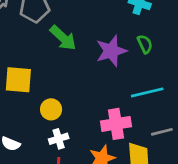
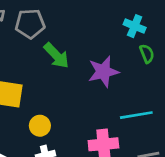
green semicircle: (145, 44) -> (147, 54), moved

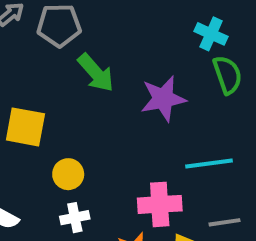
green semicircle: (147, 54) -> (227, 75), size x1.4

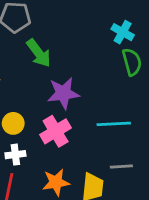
purple star: (163, 99) -> (63, 93), moved
pink cross: (160, 204) -> (56, 131), moved, turned -32

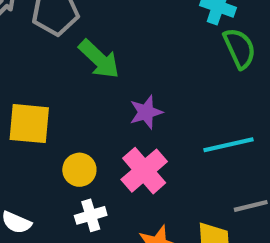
purple star: (63, 93) -> (146, 112), size x0.7

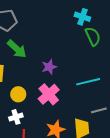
green arrow: (99, 59) -> (17, 49), moved
white cross: (91, 215) -> (16, 117), moved

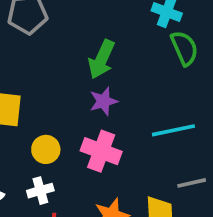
green arrow: (17, 49) -> (102, 59), moved, turned 70
pink cross: (49, 94) -> (101, 151), turned -30

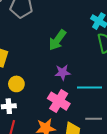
purple star: (104, 101) -> (63, 72), moved
pink cross: (101, 151) -> (59, 101), moved

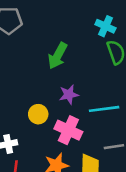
yellow circle: (16, 84) -> (38, 114), moved

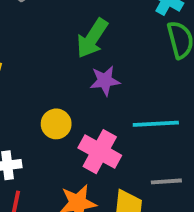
purple star: (69, 95) -> (105, 81), moved

